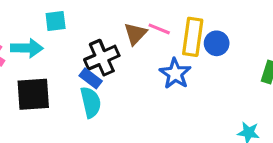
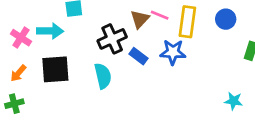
blue circle: (217, 43) -> (226, 19), moved
blue star: (175, 74) -> (173, 52), turned -30
blue rectangle: (91, 78) -> (139, 56), moved

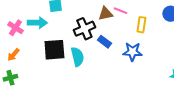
brown triangle: (140, 19) -> (105, 14), turned 35
yellow rectangle: (187, 22) -> (141, 25), moved, size x0.7
blue star: (173, 52) -> (132, 52), moved
black square: (55, 69) -> (54, 50), moved

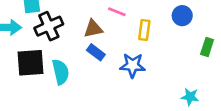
brown triangle: (105, 14) -> (93, 29), moved
black cross: (84, 29) -> (49, 26), moved

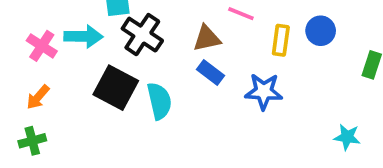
blue circle: (182, 16) -> (321, 31), moved
black cross: (49, 26) -> (142, 35), turned -32
black square: (30, 63) -> (116, 88), turned 32

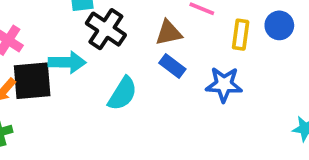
cyan arrow: (83, 36) -> (67, 62), moved
black square: (116, 88) -> (32, 81), moved, turned -33
cyan semicircle: (159, 101) -> (123, 94), turned 45

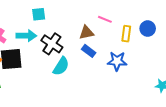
black cross: (106, 29) -> (52, 44), moved
cyan arrow: (67, 62) -> (26, 36), moved

